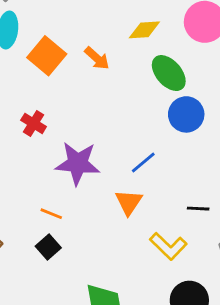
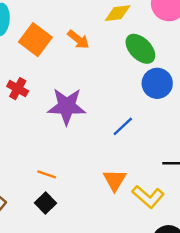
red cross: (34, 123) -> (18, 89), moved
purple star: (78, 163) -> (67, 106), moved
orange triangle: (129, 202) -> (115, 180), moved

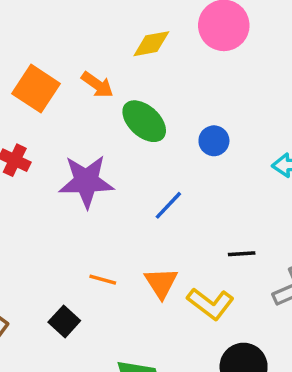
green ellipse: (140, 49) -> (144, 121), moved
blue circle: (157, 83) -> (214, 141), size x0.7
orange line: (47, 174) -> (103, 280), moved

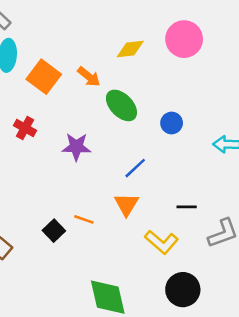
purple star: (86, 181) -> (76, 147), size x0.7
orange triangle: (161, 283) -> (126, 204), moved
black square: (64, 321) -> (54, 231), moved

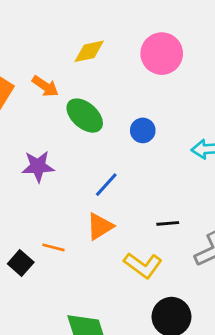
pink circle: (184, 39) -> (162, 54), moved
orange triangle: (126, 204) -> (100, 226), turned 32

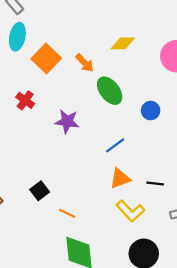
orange triangle: (100, 226) -> (120, 178), moved
orange line: (53, 247) -> (67, 213), moved

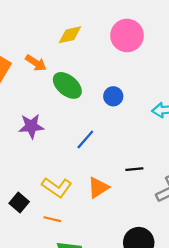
orange triangle: (120, 178) -> (98, 187), moved
yellow L-shape: (130, 211) -> (57, 187), moved

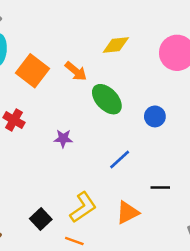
purple star: (31, 126) -> (63, 139), size x0.7
black line: (134, 169) -> (160, 188), moved
yellow L-shape: (57, 187) -> (83, 207), turned -76

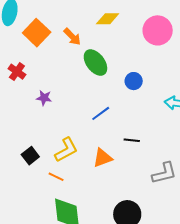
purple star: (63, 139) -> (44, 98), moved

